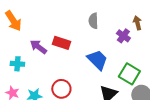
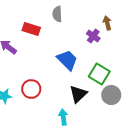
gray semicircle: (93, 21) -> (57, 14), moved
red rectangle: (61, 43) -> (31, 29), moved

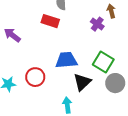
red rectangle: (31, 29) -> (50, 21), moved
blue trapezoid: (67, 60) -> (66, 60), moved, turned -50

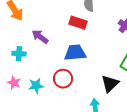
blue trapezoid: (66, 60) -> (75, 53), moved

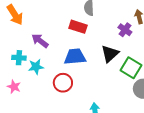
black triangle: (110, 84) -> (110, 54), moved
cyan star: (36, 86) -> (36, 67), moved

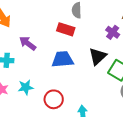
cyan star: (36, 67) -> (26, 87), moved
red circle: (63, 83) -> (54, 99), moved

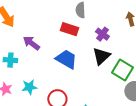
purple cross: (113, 32) -> (102, 34), moved
blue trapezoid: (63, 59) -> (66, 59), turned 35

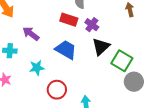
purple cross: (102, 34) -> (92, 25), moved
cyan star: (29, 87) -> (37, 68), moved

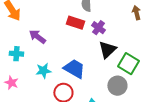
blue trapezoid: (66, 50) -> (74, 69), moved
gray circle: (134, 82) -> (117, 86), moved

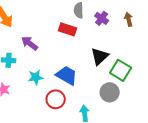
purple cross: (98, 28) -> (102, 18), moved

